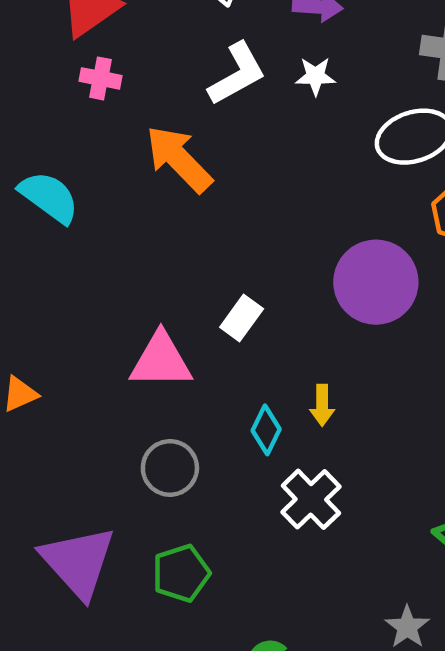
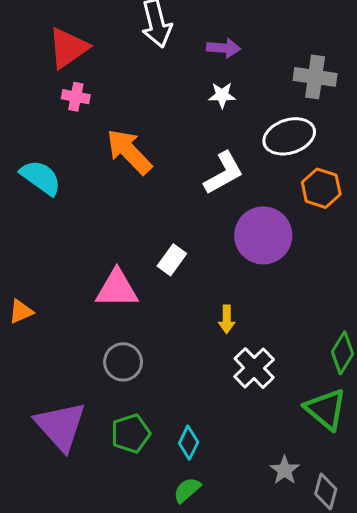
white L-shape: (237, 74) -> (224, 173), moved
cyan diamond: (266, 430) -> (189, 443), moved
white cross: (311, 499) -> (254, 368), moved

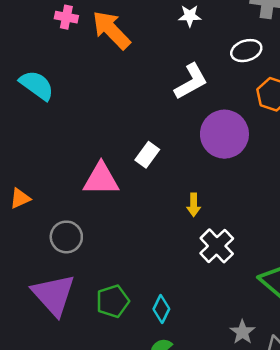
white ellipse: (289, 136) -> (246, 51), size x0.7
orange arrow: (129, 152) -> (111, 30), moved
gray circle: (123, 362) -> (66, 237), moved

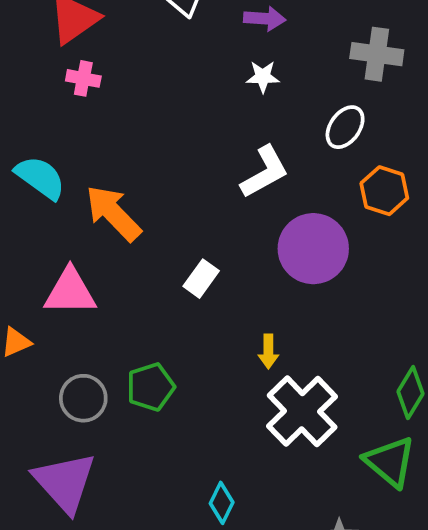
orange arrow: (111, 30) -> (113, 213), moved
white ellipse: (246, 51) -> (345, 127), turned -36
pink triangle: (101, 179) -> (70, 292), moved
white cross: (217, 246) -> (302, 411), size x1.4
green pentagon: (113, 301) -> (151, 387), moved

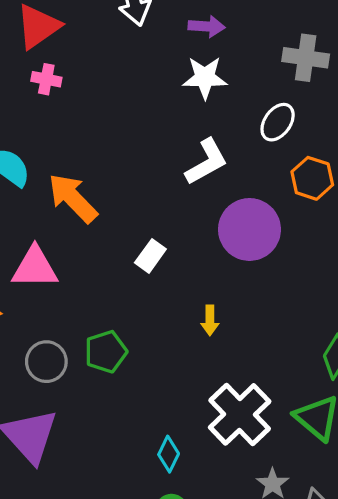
white star: (263, 77) -> (205, 78), size x1.5
white cross: (302, 411) -> (240, 414), moved

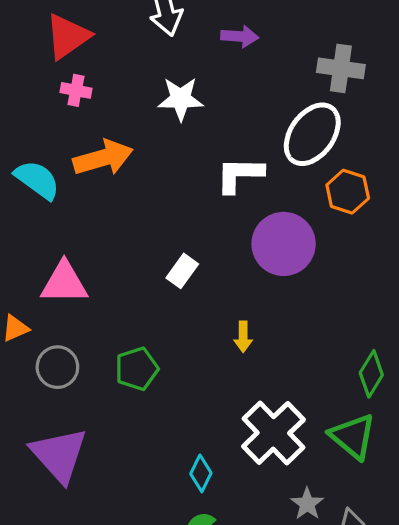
white star: (205, 78) -> (181, 99), moved
white ellipse: (278, 122) -> (312, 134), size x1.6
white L-shape: (207, 162) -> (240, 175), turned -150
orange arrow: (73, 198) -> (103, 158), moved, turned 118
gray circle: (46, 362) -> (57, 367), moved

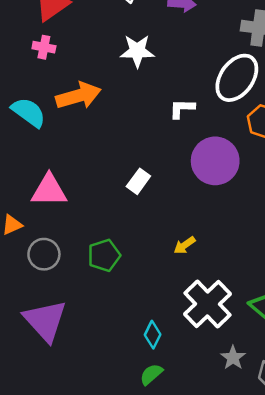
pink cross: (76, 90) -> (44, 47), moved
white L-shape: (240, 175) -> (182, 109), size x0.7
yellow arrow: (243, 337) -> (184, 245), moved, turned 55

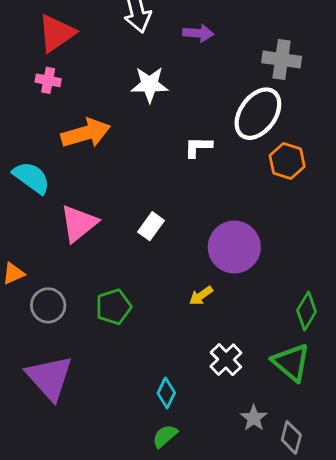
cyan semicircle: (29, 112) -> (31, 178), moved
purple circle: (215, 161) -> (234, 247), moved
pink triangle: (49, 190) -> (79, 223), moved, turned -39
white cross: (207, 304) -> (226, 360), size x0.6

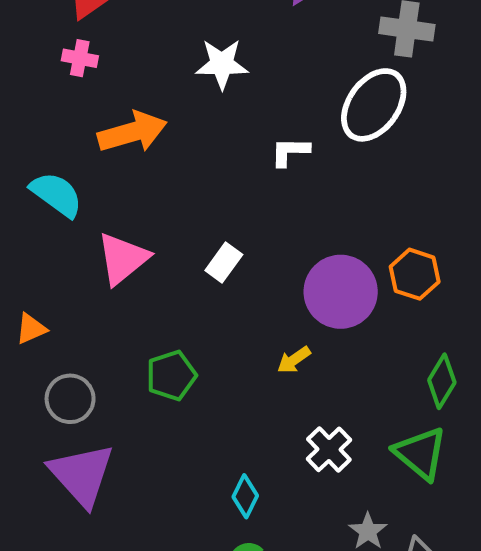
orange hexagon: (287, 161) -> (415, 274), moved
gray circle: (48, 305) -> (70, 399), moved

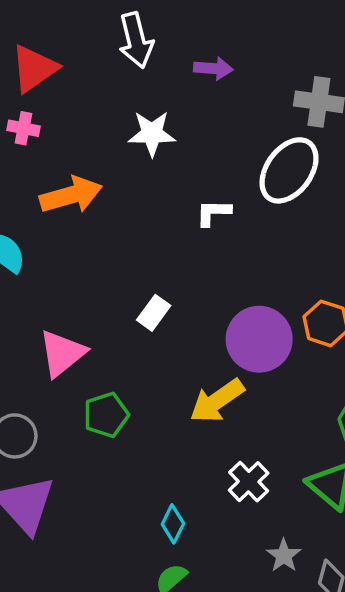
pink triangle: (123, 259) -> (62, 353), moved
yellow arrow: (294, 360) -> (217, 401), size x1.8

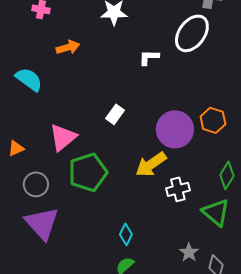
orange arrow: (71, 195) -> (68, 47), size x0.7
green pentagon: (106, 415) -> (88, 172), size x1.5
white cross: (249, 482) -> (178, 189), moved, turned 30

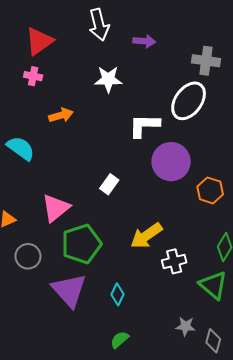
white L-shape: (149, 57) -> (144, 126), size x1.5
purple circle: (175, 129) -> (171, 162), moved
purple triangle: (42, 223) -> (69, 290), moved
cyan diamond: (126, 234) -> (118, 294), moved
gray star: (189, 252) -> (185, 326), turned -30

